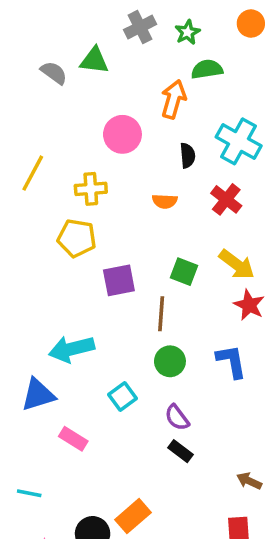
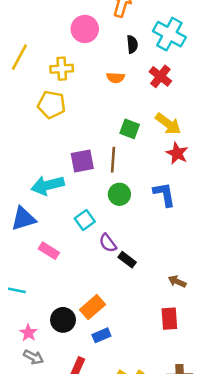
purple square: (119, 280) -> (82, 161), moved
purple semicircle: (177, 418) -> (108, 243), moved

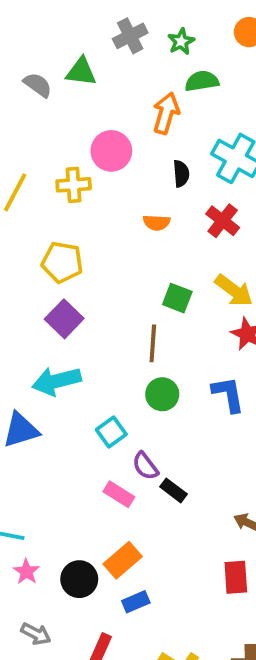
yellow cross: (62, 69) -> (74, 185), moved
purple square: (82, 161) -> (64, 319), moved, turned -35
pink rectangle: (49, 251) -> (119, 494), moved
pink star: (28, 333) -> (26, 572), moved

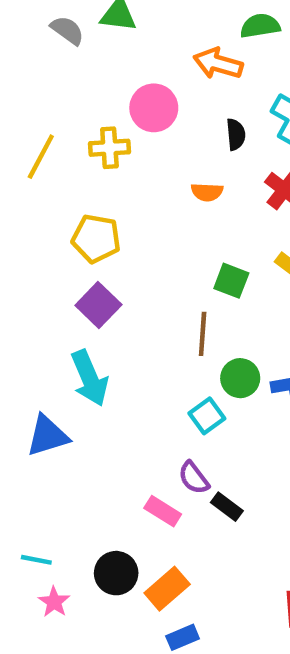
orange arrow: (166, 113) -> (218, 64), turned -90
cyan arrow: (57, 381) -> (90, 378), turned -99
green circle: (162, 394) -> (240, 378), moved
cyan square: (111, 432) -> (207, 416), moved
black circle: (79, 579) -> (116, 573), moved

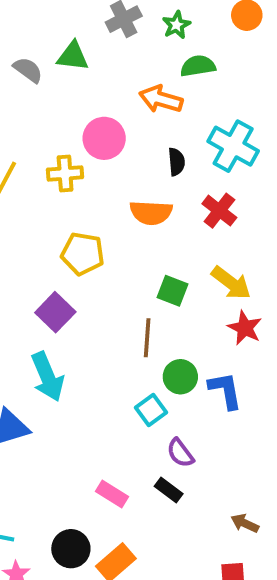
orange semicircle: (207, 192) -> (151, 213), size x1.5
yellow pentagon: (96, 239) -> (83, 254), moved
purple semicircle: (194, 478) -> (180, 453), moved

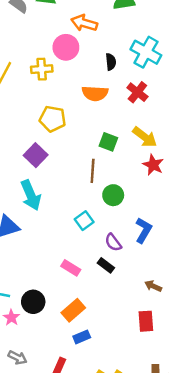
orange arrow: (161, 99) -> (84, 23), moved
blue L-shape: (225, 390) -> (143, 230), moved, turned 40
cyan square: (151, 410) -> (84, 221), moved
black circle: (71, 549) -> (33, 302), moved

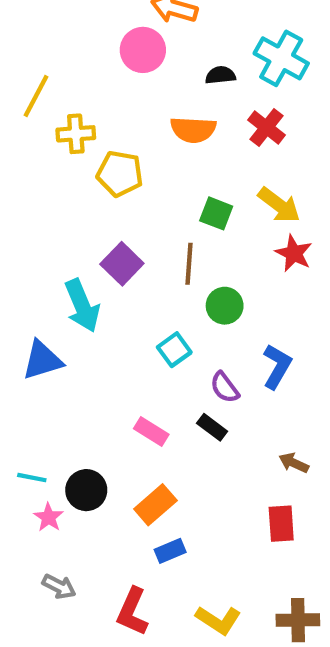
black semicircle: (111, 62) -> (220, 75), turned -91
yellow cross: (42, 69) -> (76, 134), moved
purple square: (36, 155) -> (122, 264), moved

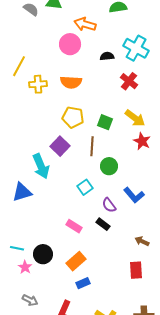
orange semicircle: (193, 130) -> (71, 82), moved
yellow pentagon: (120, 174) -> (73, 117), moved
blue L-shape: (277, 366) -> (134, 195), turned 110

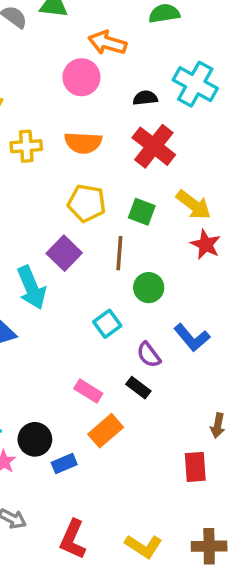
red cross: (129, 81) -> (154, 146), moved, size x1.4
brown arrow: (142, 241) -> (218, 426), moved, turned -104
orange rectangle: (76, 261) -> (106, 431), moved
blue rectangle: (83, 283) -> (64, 463), moved

